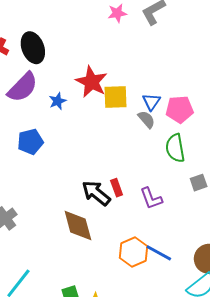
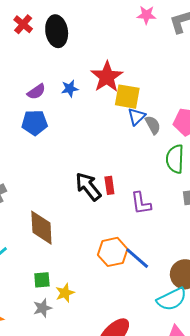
purple semicircle: (23, 87) -> (36, 92), moved, size x0.6
blue triangle: (151, 102) -> (137, 116), moved
brown diamond: (78, 226) -> (41, 228), moved

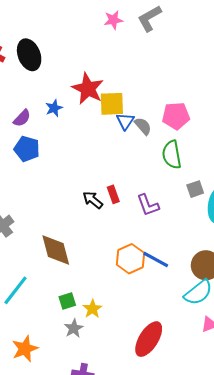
blue pentagon: (35, 123) -> (27, 149), turned 30
black arrow: (88, 187) -> (93, 200), size x0.7

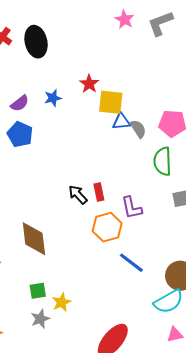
pink star: (113, 20) -> (124, 20), turned 30
red star: (88, 89) -> (89, 84), size x0.6
blue triangle: (125, 121) -> (121, 121), turned 42
orange hexagon: (130, 259) -> (107, 227), moved

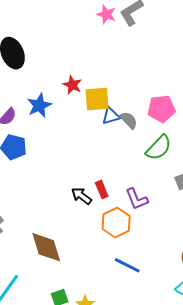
pink star: (124, 20) -> (106, 14), moved
blue star: (53, 98) -> (39, 105), size x1.4
green semicircle: (163, 161) -> (159, 148), turned -124
blue line: (131, 263) -> (127, 265), moved

